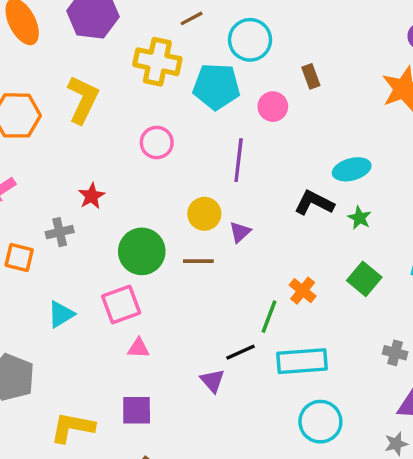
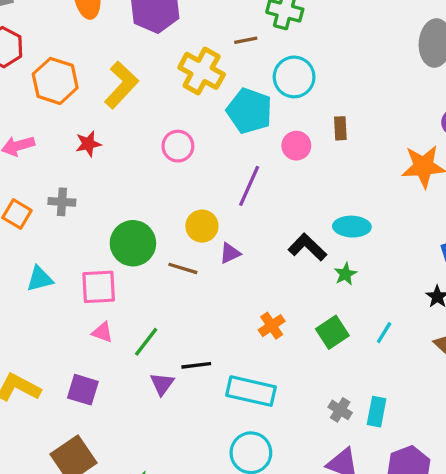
red star: (92, 196) -> (88, 144), moved
green line: (269, 317) -> (146, 342), moved

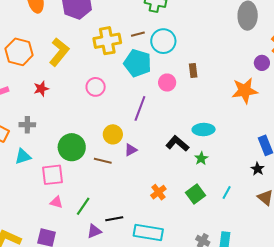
brown line: (246, 40) -> (138, 34), moved
yellow cross: (202, 71) -> (107, 41), turned -36
cyan triangle: (40, 279) -> (23, 156), moved
purple triangle: (162, 384) -> (94, 231), turned 35

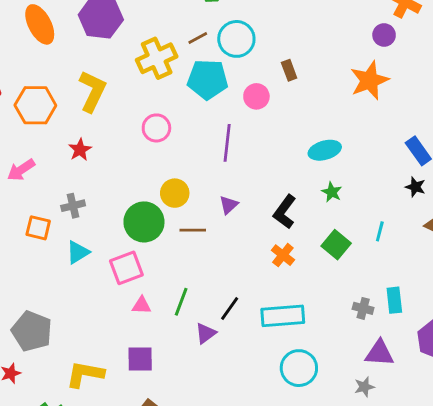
yellow circle: (113, 134) -> (175, 193), moved
black L-shape: (177, 143) -> (285, 212), moved, turned -80
black line: (114, 219) -> (230, 308), turned -30

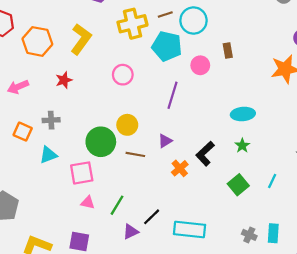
orange cross: (283, 255) -> (180, 168), moved

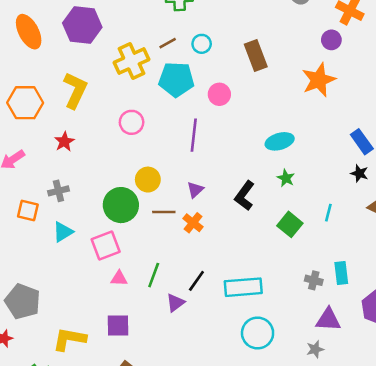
cyan circle: (193, 21) -> (202, 44), size x0.6
brown rectangle: (228, 51) -> (256, 55), moved, size x1.6
orange cross: (180, 168) -> (193, 223), moved

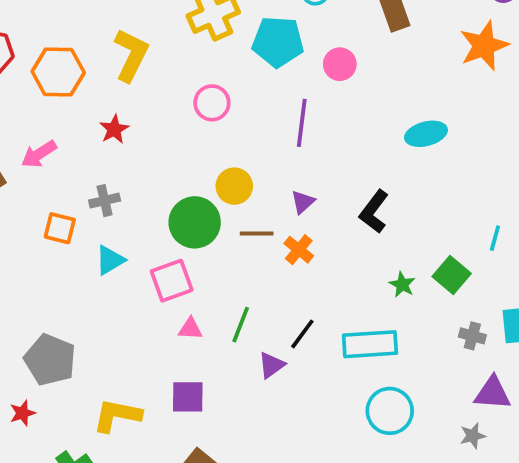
green star: (286, 178) -> (402, 285), moved
green square: (290, 224) -> (452, 275), moved

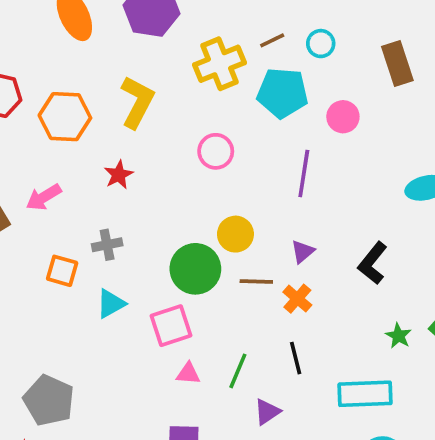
black line: (302, 334) -> (296, 358), moved, turned -52

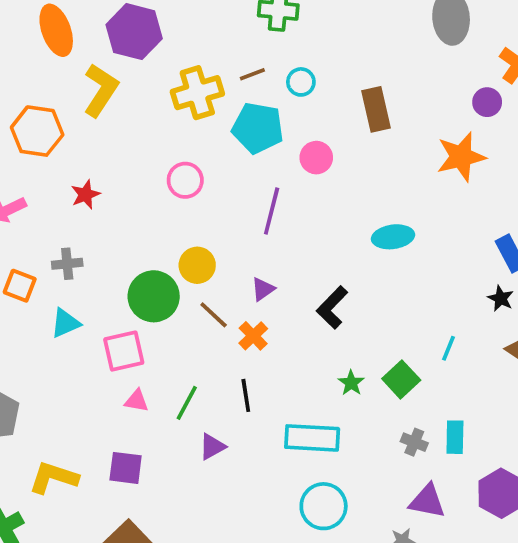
yellow L-shape: (137, 102) -> (101, 90), moved
brown line: (256, 282) -> (214, 315), turned 36

